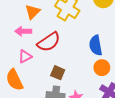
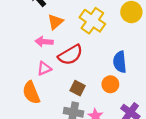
orange circle: (102, 68) -> (110, 84), moved

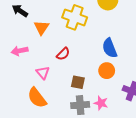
pink arrow: (44, 42) -> (20, 51), moved
red semicircle: (70, 55) -> (63, 54), size x0.6
pink triangle: (44, 68) -> (43, 73), turned -32

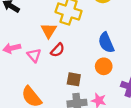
orange triangle: (41, 28) -> (49, 31), moved
pink triangle: (43, 73) -> (34, 55), moved

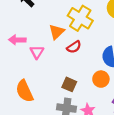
red semicircle: (58, 50) -> (74, 47), moved

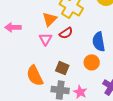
pink triangle: (37, 52) -> (46, 39), moved
orange semicircle: (25, 91) -> (35, 76), moved

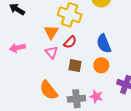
brown square: (62, 68) -> (75, 66), moved

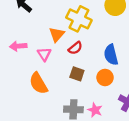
pink triangle: (51, 52) -> (44, 54), moved
orange semicircle: (49, 90) -> (38, 83), moved

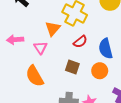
red semicircle: (75, 48) -> (80, 42), moved

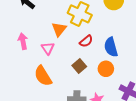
pink arrow: (15, 40) -> (23, 41), turned 84
brown square: (72, 67) -> (79, 66), turned 32

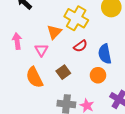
brown square: (79, 66) -> (63, 72), moved

